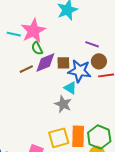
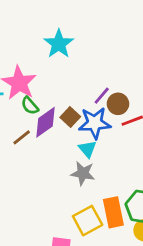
purple line: (92, 44) -> (102, 96), moved, turned -56
brown square: (63, 63) -> (70, 117), turned -32
cyan triangle: (70, 88) -> (87, 149), turned 32

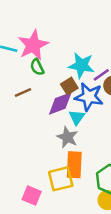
cyan star: (59, 44) -> (81, 65), moved, turned 30
purple diamond: (45, 122) -> (60, 103), moved
orange rectangle: (113, 212) -> (74, 165), moved

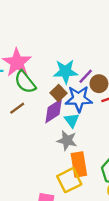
green semicircle: (37, 67) -> (25, 82), size x1.5

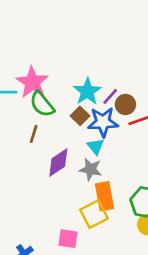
cyan star: (65, 71) -> (87, 91), turned -30
brown line: (17, 108) -> (34, 134), turned -35
purple diamond: (54, 111) -> (58, 163), moved

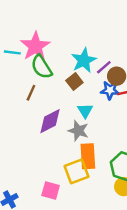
blue star: (103, 122) -> (110, 90), moved, size x0.7

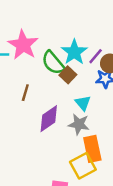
green semicircle: (42, 67) -> (53, 63), moved

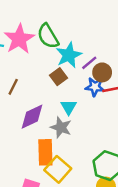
green semicircle: (53, 63) -> (48, 36), moved
orange rectangle: (92, 149) -> (45, 152), moved
yellow square: (83, 166) -> (58, 169), turned -30

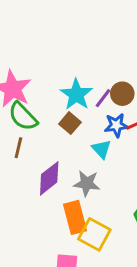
green semicircle: (48, 36) -> (23, 116), moved
brown circle: (102, 72) -> (122, 94), moved
cyan triangle: (69, 107) -> (101, 149), moved

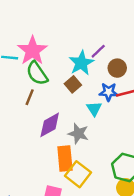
purple line: (103, 98) -> (98, 51), moved

